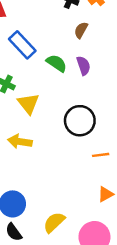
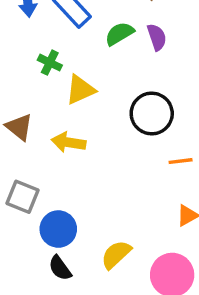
green semicircle: (57, 63) -> (119, 34), turned -65
yellow triangle: (28, 104) -> (80, 90), turned 45

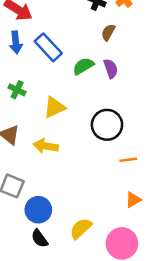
green cross: (50, 63) -> (17, 90), moved

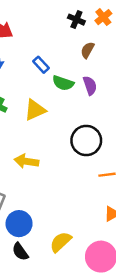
blue rectangle: (48, 47) -> (41, 65), moved, size x0.6
green semicircle: (83, 66) -> (63, 83), turned -130
yellow triangle: (55, 107) -> (35, 110), moved

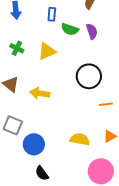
blue rectangle: (41, 65) -> (52, 14), turned 48
yellow semicircle: (61, 242) -> (80, 139), moved, turned 54
black semicircle: (20, 252) -> (42, 173), moved

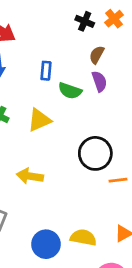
purple semicircle: (92, 31) -> (99, 81), moved
orange line: (106, 104) -> (118, 180), moved
blue circle: (34, 144) -> (46, 244), moved

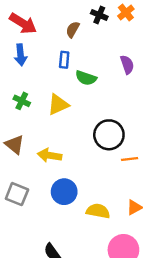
brown semicircle: (97, 55) -> (73, 29), moved
purple semicircle: (99, 81) -> (127, 65), moved
blue circle: (46, 244) -> (64, 192), moved

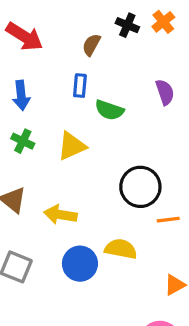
blue arrow: (21, 55) -> (21, 95), moved
yellow semicircle: (98, 211) -> (121, 249), moved

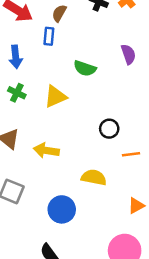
brown semicircle: (91, 45) -> (59, 13), moved
blue rectangle: (80, 86) -> (49, 36), moved
black circle: (140, 187) -> (109, 129), size x0.6
blue circle: (80, 264) -> (62, 209), moved

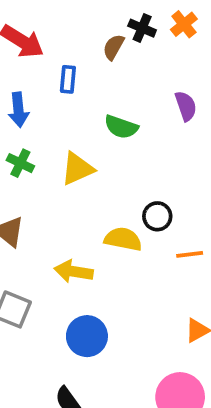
brown semicircle: (59, 13) -> (114, 47), moved
yellow arrow: (46, 150) -> (74, 271), moved
yellow semicircle: (94, 177) -> (123, 239), moved

